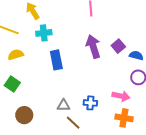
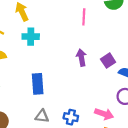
purple arrow: (93, 46) -> (81, 58), size x0.7
blue rectangle: (56, 60) -> (38, 84), moved

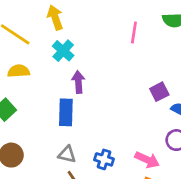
cyan cross: (31, 37) -> (63, 51), turned 35
purple arrow: (81, 58) -> (78, 82), moved

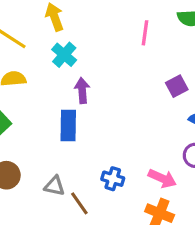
purple square: (159, 92) -> (177, 86), moved
gray triangle: (67, 154) -> (54, 186), moved

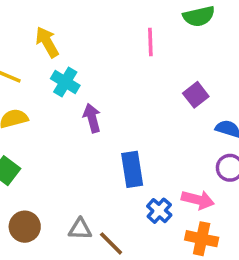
blue rectangle: (68, 125) -> (132, 169), moved
blue cross: (113, 179) -> (159, 211), moved, turned 35

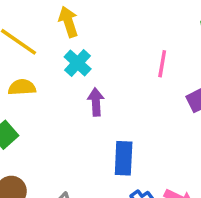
pink line: (150, 42) -> (162, 64), moved

